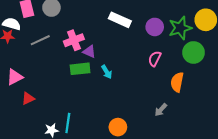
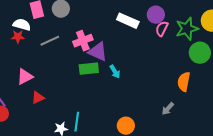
purple circle: (155, 27) -> (156, 15), moved
purple triangle: (89, 51) -> (98, 52), size x1.5
pink semicircle: (155, 59) -> (162, 29), moved

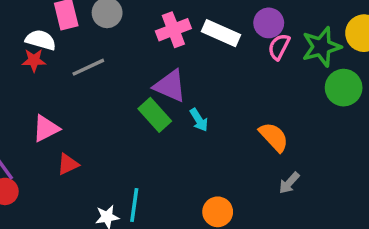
pink cross: (83, 41) -> (173, 30), moved
green rectangle: (89, 69) -> (155, 115), turned 54
orange semicircle: (184, 82) -> (274, 137), moved, turned 126

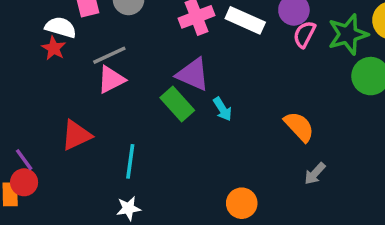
red star: (34, 60) -> (54, 48), turned 30
pink triangle: (46, 128) -> (111, 80), moved
red triangle: (68, 164) -> (76, 135), moved, size x1.4
cyan line: (134, 205) -> (130, 161), moved

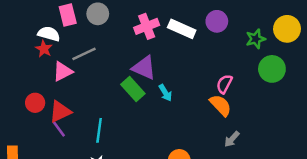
pink semicircle: (304, 34) -> (224, 84), moved
green star: (348, 34) -> (256, 39), size x0.7
pink triangle: (111, 80) -> (63, 71), moved
purple line: (24, 160) -> (59, 129), moved
red circle: (24, 182) -> (35, 103), moved

